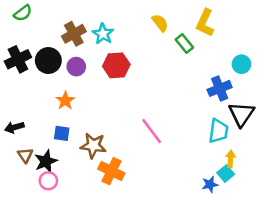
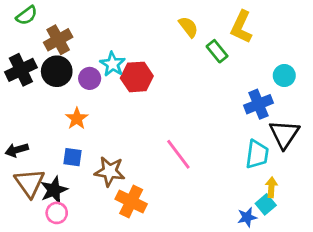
brown cross: (74, 34) -> (58, 40), moved
cyan star: (103, 34) -> (113, 64), moved
brown triangle: (25, 155) -> (30, 183), size x1.6

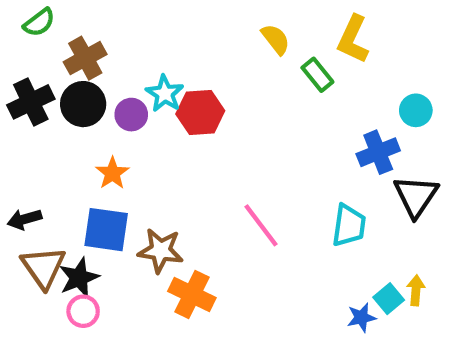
cyan trapezoid: (257, 154) -> (349, 225), moved
blue square: (72, 157) -> (106, 230), size x1.6
yellow arrow: (271, 187) -> (416, 290), moved

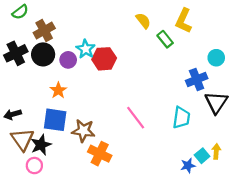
pink circle: (83, 311) -> (34, 166), moved

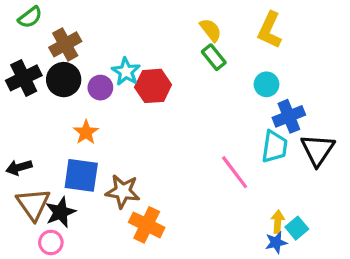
green rectangle: (165, 39) -> (214, 57), moved
cyan circle: (216, 58) -> (266, 84), moved
pink line: (136, 118) -> (235, 172), moved
cyan trapezoid: (181, 118) -> (274, 147), moved
yellow arrow: (216, 151) -> (278, 222), moved

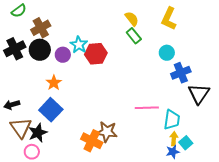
cyan trapezoid: (274, 147) -> (172, 120), moved
pink line: (235, 172) -> (147, 108), turned -55
blue square: (81, 175) -> (51, 110), turned 35
brown star: (123, 191) -> (107, 132), moved

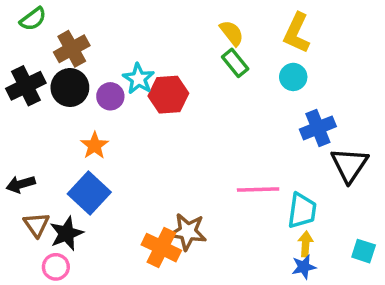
cyan circle: (167, 53) -> (293, 77), moved
brown triangle: (21, 128) -> (36, 225), size x0.7
cyan square: (186, 143) -> (364, 251), moved, turned -32

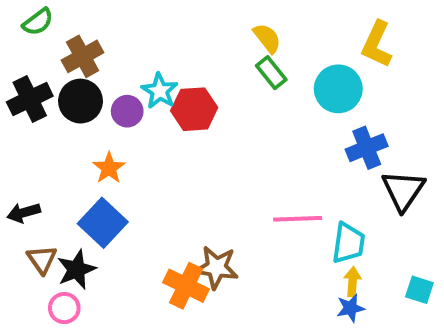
yellow L-shape: (297, 33) -> (377, 44), moved
cyan circle: (293, 77) -> (338, 89), size x1.5

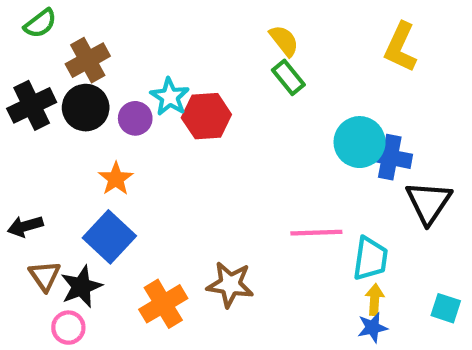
cyan circle: (338, 89) -> (360, 142), moved
blue cross: (367, 148) -> (390, 157), turned 33
orange cross: (186, 286) -> (163, 304), moved, turned 33

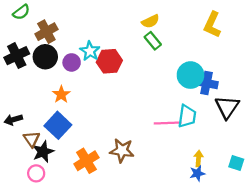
yellow semicircle: (284, 41) -> (150, 21), turned 102
cyan trapezoid: (370, 259) -> (187, 116), moved
brown triangle: (45, 276) -> (32, 139), moved

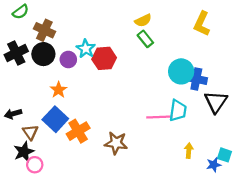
brown cross: (46, 32) -> (44, 30), turned -36
black star: (43, 152) -> (24, 152), moved
orange cross: (86, 161) -> (78, 131), moved
blue star: (197, 173) -> (214, 165), moved

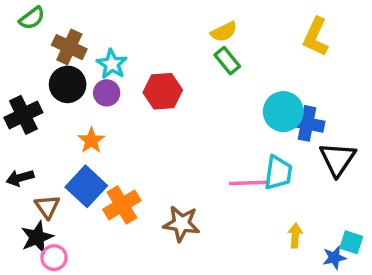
cyan star: (86, 49) -> (112, 64), moved
black cross: (16, 53) -> (23, 115), moved

